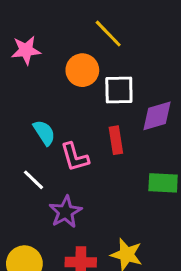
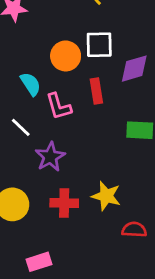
orange circle: (82, 70) -> (66, 56), moved

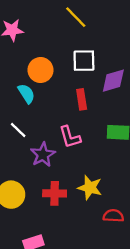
orange circle: (66, 56) -> (40, 70), moved
pink L-shape: (59, 106) -> (70, 137), moved

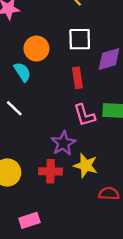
pink L-shape: (70, 137) -> (84, 115), moved
purple star: (43, 155) -> (63, 143), moved

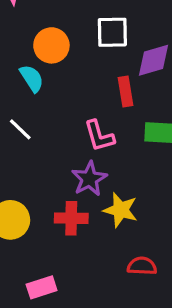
red rectangle: (77, 78) -> (126, 91), moved
pink L-shape: (84, 115) -> (99, 136), moved
red semicircle: (109, 194) -> (142, 266), moved

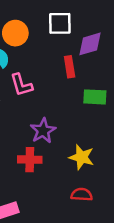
pink L-shape: (99, 136) -> (21, 85), moved
yellow star: (121, 210) -> (82, 157), moved

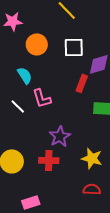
orange circle: (15, 33) -> (37, 44), moved
red rectangle: (70, 67) -> (82, 83), turned 30

